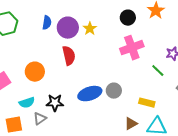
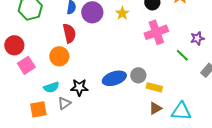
yellow star: (90, 29) -> (122, 13), moved
red semicircle: (69, 56) -> (69, 33), moved
yellow rectangle: (147, 103) -> (154, 87), moved

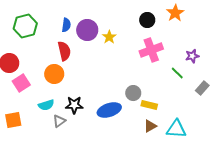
yellow star: (122, 13) -> (109, 37), moved
blue ellipse: (114, 78) -> (109, 110), moved
orange square: (38, 109) -> (13, 120), moved

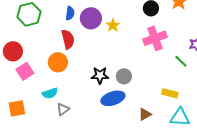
gray circle: (133, 93) -> (124, 76), moved
black star: (74, 105) -> (100, 75), moved
yellow rectangle: (149, 105) -> (170, 93), moved
brown triangle: (150, 126) -> (145, 114), moved

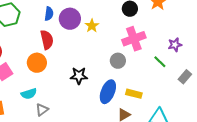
gray circle: (124, 76) -> (118, 61), moved
yellow rectangle: (170, 93) -> (134, 94), moved
blue ellipse: (113, 98) -> (108, 92), moved, turned -50

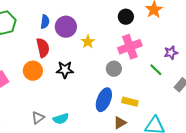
yellow star: (92, 26) -> (88, 42), moved
black star: (79, 76) -> (65, 70), moved
cyan semicircle: (29, 94) -> (61, 119), moved

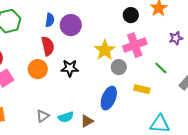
yellow star: (88, 42) -> (105, 50), moved, size x1.5
purple star: (171, 53) -> (176, 38), moved
yellow rectangle: (130, 102) -> (142, 89), moved
brown triangle: (120, 123) -> (87, 121), moved

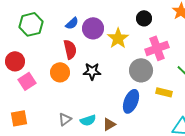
black circle: (131, 15) -> (144, 18), moved
blue semicircle: (50, 20) -> (72, 23), turned 40
yellow star: (105, 50) -> (118, 38), moved
gray circle: (119, 67) -> (141, 70), size x1.5

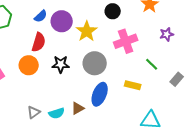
red semicircle: (70, 49) -> (39, 42), turned 30
gray circle: (141, 70) -> (95, 63), moved
brown triangle: (109, 124) -> (78, 108), moved

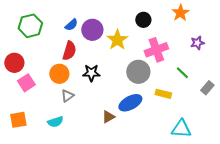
gray circle: (95, 63) -> (138, 72), moved
blue ellipse: (100, 94) -> (130, 103), turned 40
gray triangle: (34, 112) -> (67, 96), moved
cyan semicircle: (57, 113) -> (55, 122), moved

